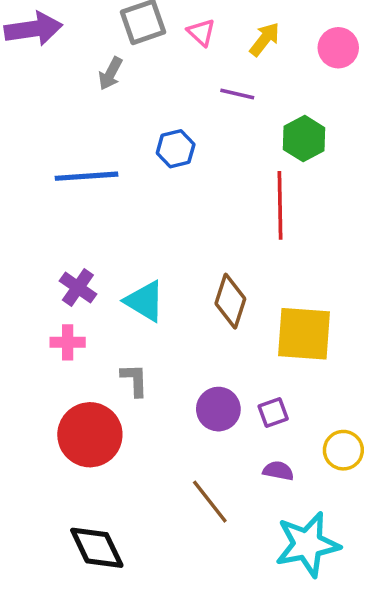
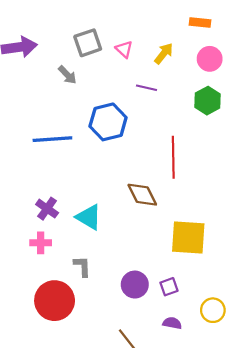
gray arrow: (110, 73) -> (67, 75), turned -72
green hexagon: (304, 139) -> (208, 101), moved
blue hexagon: (176, 149) -> (108, 122), size x1.6
brown diamond: (230, 301) -> (142, 195), moved, turned -44

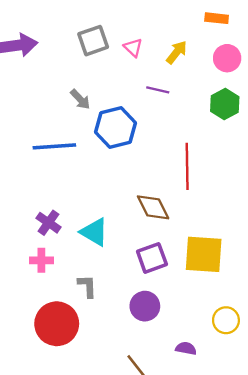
gray arrow: (67, 75) -> (80, 99), moved
purple square: (169, 287) -> (152, 258), moved, size x1.5
yellow circle: (213, 310) -> (226, 320), moved

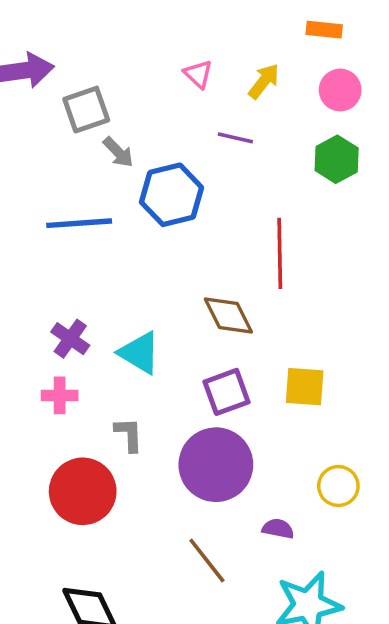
gray square: (93, 41) -> (86, 110), moved
yellow square: (204, 254) -> (305, 387), size x0.7
purple circle: (145, 306) -> (216, 465), size x1.6

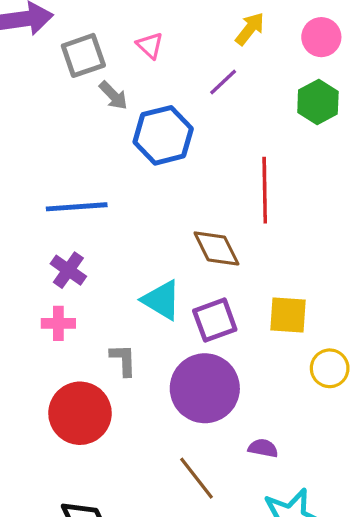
pink triangle: (198, 74) -> (150, 45), moved
purple line: (235, 138) -> (223, 82), turned -56
blue line: (79, 223) -> (77, 207), moved
cyan triangle: (140, 353) -> (162, 300), moved
yellow circle: (338, 486) -> (330, 368), moved

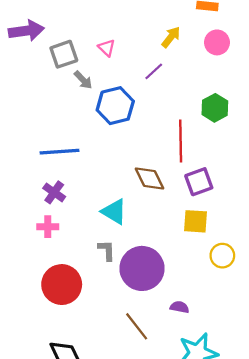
green hexagon: (318, 102) -> (215, 108), moved
purple square: (215, 320) -> (199, 182), moved
gray L-shape: (123, 360) -> (107, 250), moved

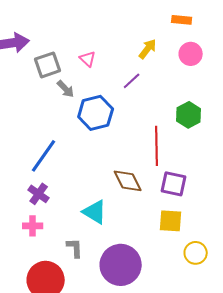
blue line: (60, 152) -> (44, 156), turned -51
purple square: (199, 182) -> (174, 184), turned 32
gray L-shape: (107, 250) -> (75, 248), moved

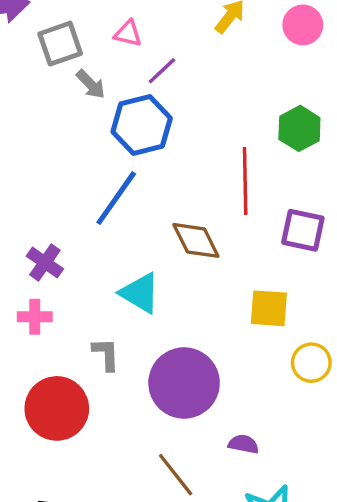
pink triangle: (88, 59) -> (128, 33), turned -30
purple line: (132, 81) -> (162, 71), moved
blue line: (44, 156) -> (116, 198), moved
purple square: (174, 184) -> (303, 230), moved

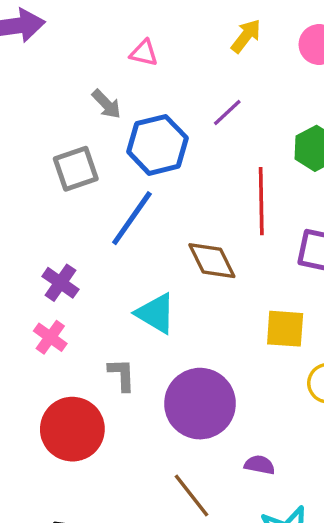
gray square: (60, 44) -> (76, 169), moved
purple line: (162, 71) -> (227, 113), moved
pink cross: (35, 317) -> (50, 337), turned 36

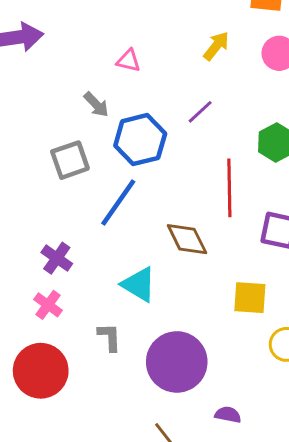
red circle: (72, 429) -> (41, 371), moved

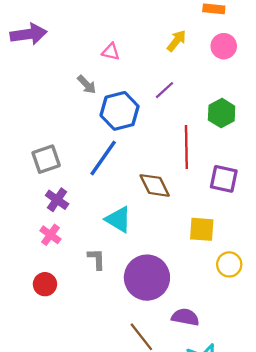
gray square: (70, 160) -> (46, 159), moved
red circle: (41, 371) -> (45, 284), size x0.6
purple semicircle: (228, 415) -> (185, 317), size x1.4

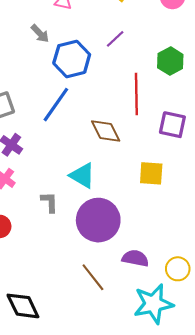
cyan triangle: (118, 219) -> (82, 176), moved
yellow circle: (229, 264) -> (178, 269), moved

